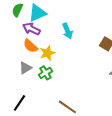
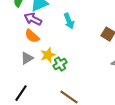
yellow star: (47, 53) -> (48, 55), moved
green cross: (45, 73) -> (60, 64), moved

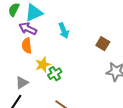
orange semicircle: (32, 36) -> (27, 46), turned 42
gray triangle: (27, 58) -> (22, 83), moved

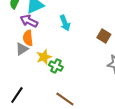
green cross: (55, 74) -> (56, 66), turned -32
gray triangle: (22, 83) -> (22, 49), moved

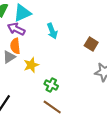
green cross: (56, 66) -> (51, 85), moved

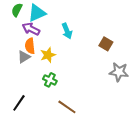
yellow star: (31, 65) -> (48, 55), moved
green cross: (51, 85) -> (50, 80), moved

